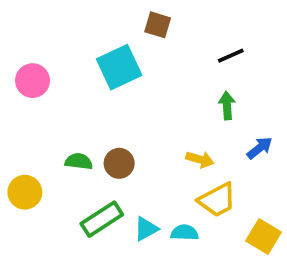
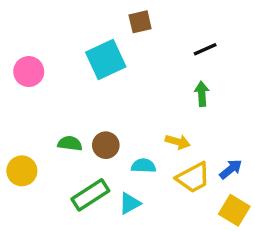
brown square: (158, 25) -> (140, 22), turned -30
blue arrow: (260, 148) -> (231, 169), moved
cyan semicircle: (185, 233) -> (143, 166), moved

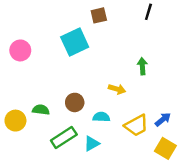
black line: (205, 49) -> (148, 12), moved, turned -49
yellow arrow: (178, 142) -> (117, 89), moved
green semicircle: (70, 143) -> (41, 110), moved

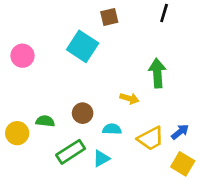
cyan square: (75, 42) -> (83, 46), turned -32
green arrow: (142, 66) -> (157, 73), size x1.5

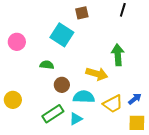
yellow arrow: (129, 98) -> (97, 74), size x1.5
green semicircle: (45, 121) -> (47, 65), moved
cyan semicircle: (112, 129) -> (84, 97), size x1.5
yellow square: (183, 164) -> (137, 123), turned -30

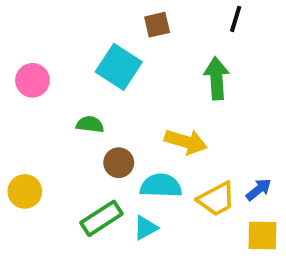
green arrow: (118, 55) -> (216, 78), moved

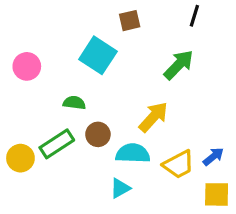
green arrow: (216, 78) -> (179, 65), turned 48
yellow arrow: (186, 142) -> (153, 117), turned -64
green rectangle: (101, 218) -> (57, 144), moved

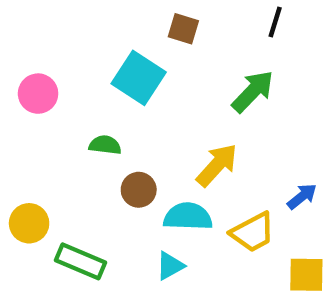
brown square: (130, 21) -> (183, 29), turned 30
green rectangle: (57, 144) -> (81, 261), moved, turned 56
blue arrow: (213, 157) -> (302, 196), moved

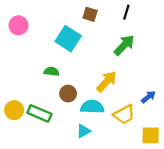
black line: (275, 22) -> (126, 12), moved
pink circle: (38, 94) -> (19, 25), moved
green rectangle: (81, 261) -> (39, 113), moved

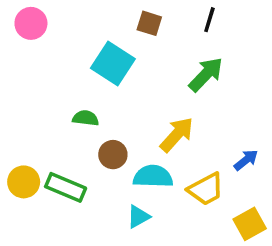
pink circle: (19, 25) -> (31, 23), moved
yellow square: (151, 135) -> (250, 224), turned -30

